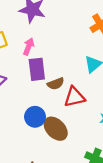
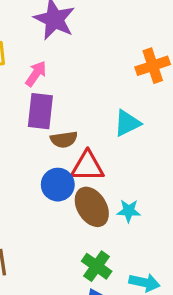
blue circle: (35, 117) -> (58, 185), moved
brown ellipse: (56, 129) -> (92, 207), moved

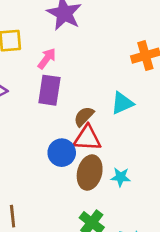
brown semicircle: (64, 139) -> (84, 116), moved, turned 140
brown ellipse: (92, 207) -> (90, 173), turned 44

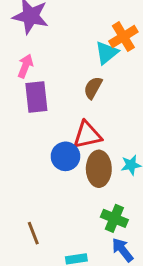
cyan triangle: (122, 103) -> (107, 53), moved
brown semicircle: (84, 116) -> (93, 88), moved

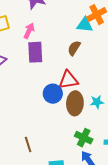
cyan triangle: (107, 53) -> (85, 25), turned 42

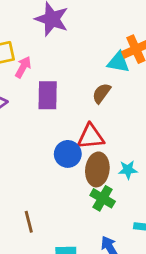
pink arrow: (29, 31) -> (23, 67), moved
green cross: (84, 138) -> (103, 198), moved

